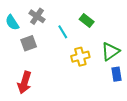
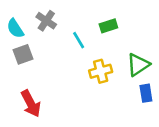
green rectangle: (87, 20) -> (108, 26), turned -56
gray square: (29, 43) -> (23, 54), moved
red arrow: (25, 82) -> (31, 104), turned -45

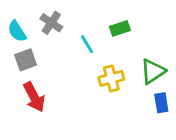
red arrow: (31, 104) -> (34, 97), moved

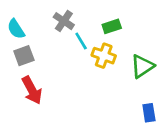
gray cross: (51, 23) -> (64, 21), moved
yellow cross: (111, 78) -> (104, 56), moved, turned 35
blue rectangle: (161, 103) -> (149, 113), moved

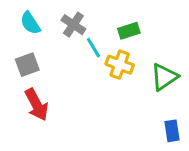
cyan semicircle: (16, 29) -> (30, 23), moved

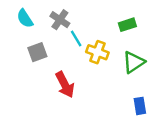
green rectangle: (129, 31) -> (127, 25), moved
gray square: (27, 65) -> (37, 52), moved
red arrow: (36, 105) -> (65, 85), moved

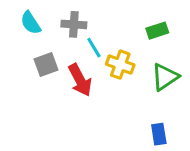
gray cross: (60, 20) -> (74, 24), turned -30
red arrow: (65, 85) -> (80, 80), moved
blue rectangle: (140, 106) -> (159, 134), moved

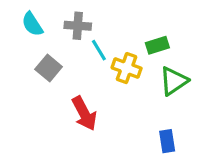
green rectangle: (157, 31) -> (157, 45), moved
gray square: (46, 65) -> (49, 68), turned -30
red arrow: (80, 80) -> (84, 114), moved

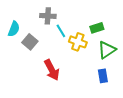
cyan semicircle: (32, 24) -> (14, 29), moved, turned -126
blue rectangle: (167, 141) -> (103, 76), moved

